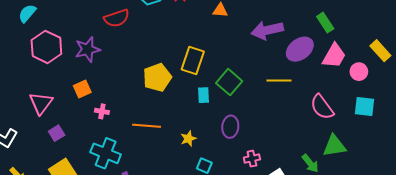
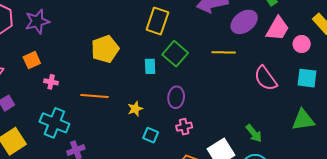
yellow rectangle: (193, 61) -> (157, 21), moved
green triangle: (334, 146) -> (303, 120), moved
pink cross: (252, 159) -> (184, 127), moved

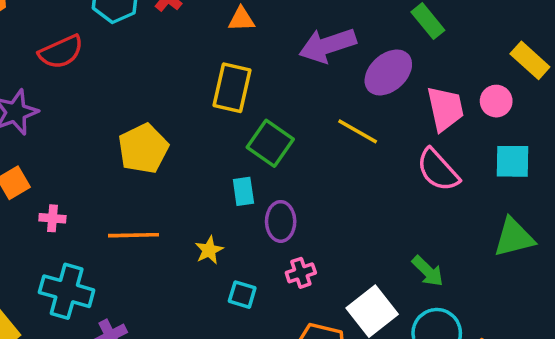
pink trapezoid: (278, 29) -> (445, 109), moved, turned -36
yellow line: (224, 52) -> (358, 131), turned 35
cyan rectangle: (150, 66) -> (243, 191), moved

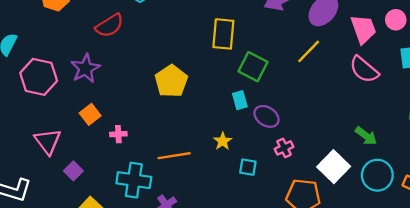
yellow line: (358, 131) -> (309, 51), turned -68
purple ellipse: (281, 221) -> (266, 116), turned -50
orange line: (133, 235) -> (174, 156), moved

